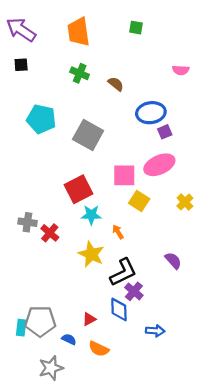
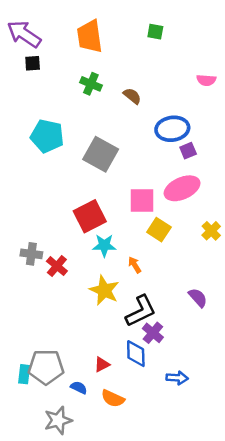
black square: (21, 65) -> (33, 63), moved

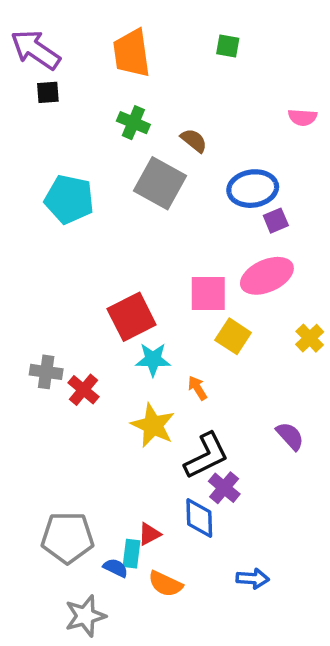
gray square: (101, 154) -> (160, 183), moved
cyan rectangle: (24, 374) -> (132, 554), moved
blue arrow: (177, 378) -> (253, 579), moved

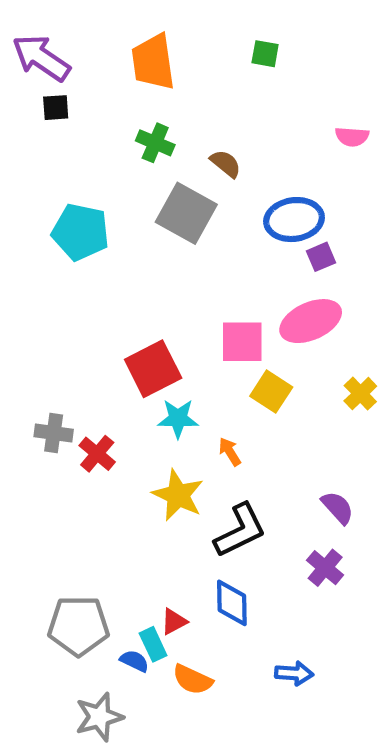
purple cross: (224, 488) -> (325, 568), moved
cyan rectangle: (132, 554) -> (153, 644), turned -32

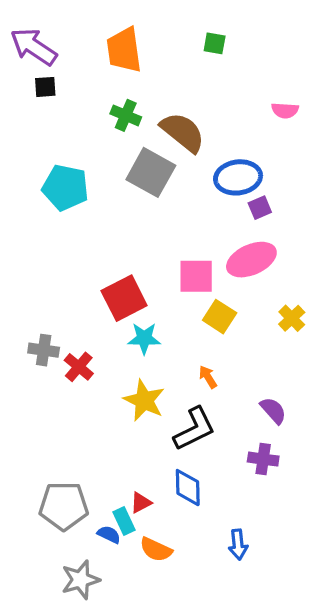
brown semicircle: (226, 164) -> (183, 132), size x1.8
orange arrow: (230, 452) -> (208, 377), moved
purple cross: (325, 568) -> (263, 459), turned -32
blue arrow: (294, 673) -> (238, 545), turned 80

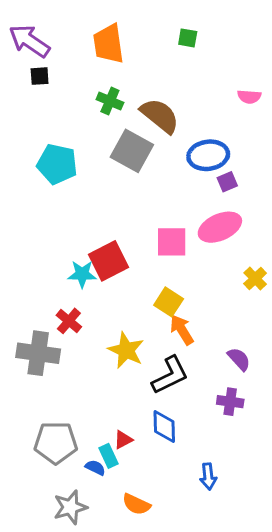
yellow square: (220, 317) -> (169, 302), moved
cyan star: (144, 338) -> (82, 274), moved
gray cross: (44, 350) -> (38, 353), moved, size x1.6
orange arrow: (208, 377) -> (182, 330), size x1.5
orange semicircle: (156, 550) -> (136, 504), moved

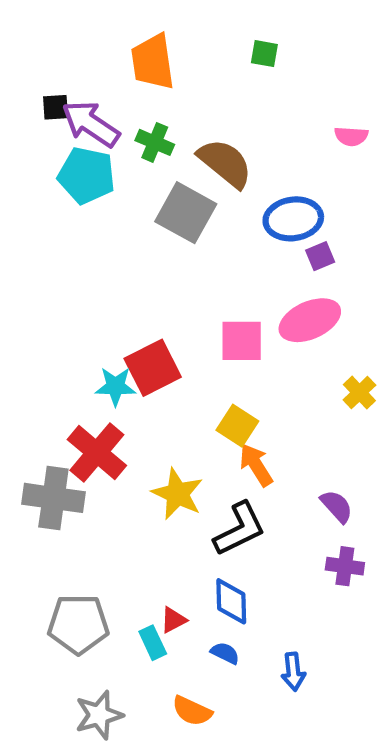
purple arrow: (29, 41) -> (91, 124), moved
cyan pentagon: (57, 164) -> (87, 175), moved
red cross: (69, 321) -> (97, 453), size x1.6
purple cross: (230, 402) -> (345, 566), moved
blue semicircle: (95, 468) -> (225, 653), moved

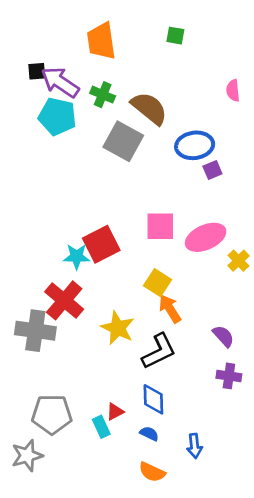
pink semicircle: (351, 136) -> (233, 90), turned 80
pink ellipse: (310, 320) -> (206, 237), moved
orange semicircle: (192, 711) -> (152, 472), moved
gray star: (99, 715) -> (27, 456), moved

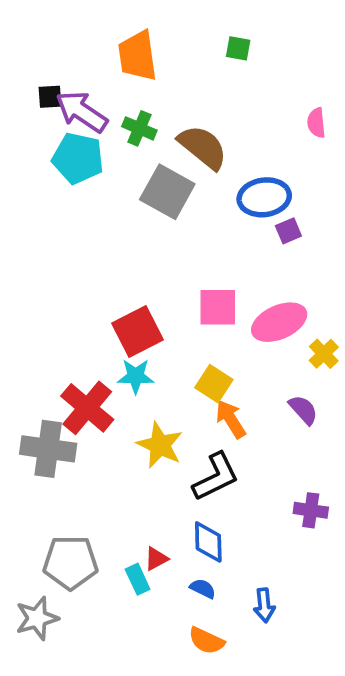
cyan star: (77, 257) -> (136, 376), moved
purple semicircle: (223, 336) -> (303, 410), moved

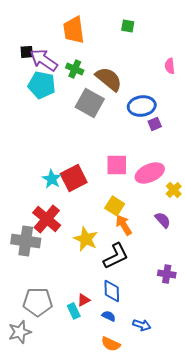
cyan star: (136, 376) -> (52, 179), moved, turned 30
blue arrow: (264, 605) -> (142, 325), turned -66

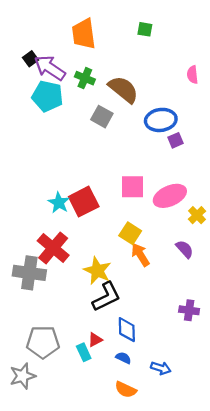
black square: (27, 52) -> (30, 59), turned -32
gray square: (90, 103) -> (102, 117), size x0.7
black L-shape: (116, 256) -> (106, 297), moved

